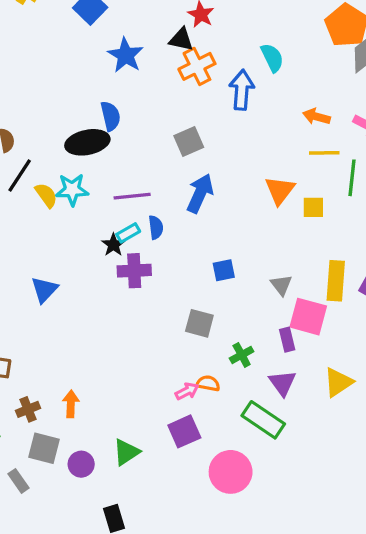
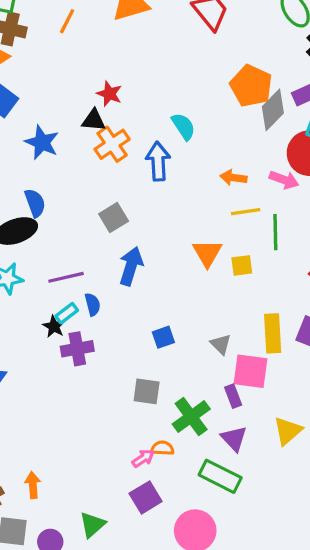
green cross: (242, 355) -> (191, 417), size x1.6

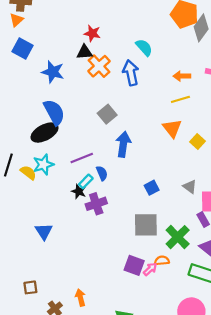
blue semicircle: (35, 203) -> (54, 112), size x1.4
yellow line: (246, 212) -> (180, 99), moved
yellow square: (242, 265) -> (197, 141), moved, turned -32
gray square: (147, 391) -> (146, 225), size x1.4
purple square: (146, 497) -> (134, 265), moved, turned -30

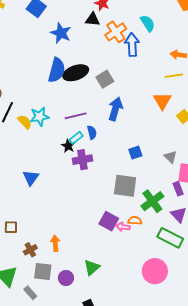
orange cross: (99, 66) -> (116, 32), moved
blue semicircle: (54, 112) -> (57, 70), turned 35
black ellipse: (45, 133) -> (76, 73), moved
pink arrow: (150, 269) -> (123, 227), turned -136

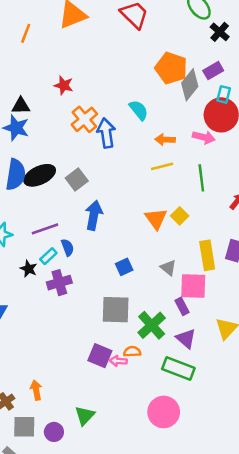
black triangle: (93, 19) -> (21, 106), moved
cyan semicircle: (148, 23) -> (139, 110), moved
orange triangle: (162, 101) -> (156, 219), moved
black star: (68, 146) -> (29, 269), moved

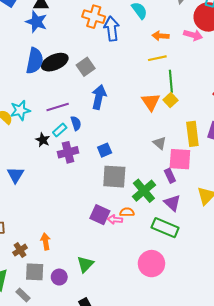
orange cross: (84, 119) -> (94, 17), turned -35
green line: (201, 178) -> (171, 81), moved
blue square: (124, 267) -> (105, 150), moved

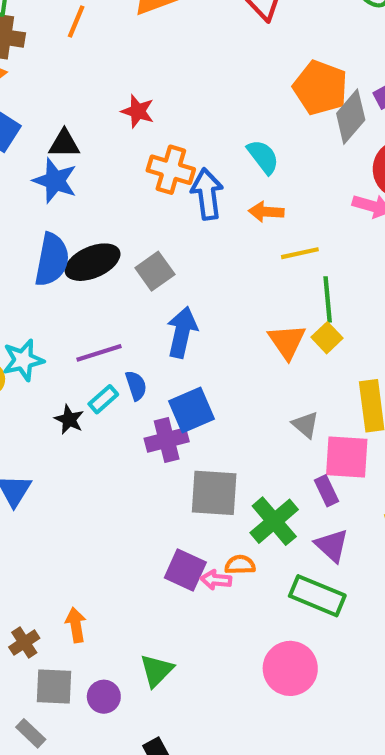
orange arrow: (161, 36) -> (266, 212), moved
blue square: (105, 150) -> (191, 410), moved, size x1.5
purple cross: (68, 152) -> (167, 440), moved

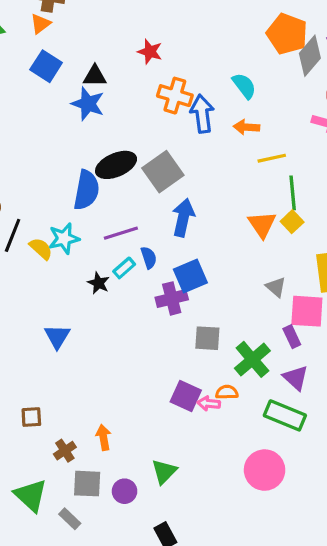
blue semicircle: (52, 260) -> (86, 190), moved
gray square: (155, 271) -> (163, 172), size x1.4
gray square: (214, 493) -> (207, 338), size x0.7

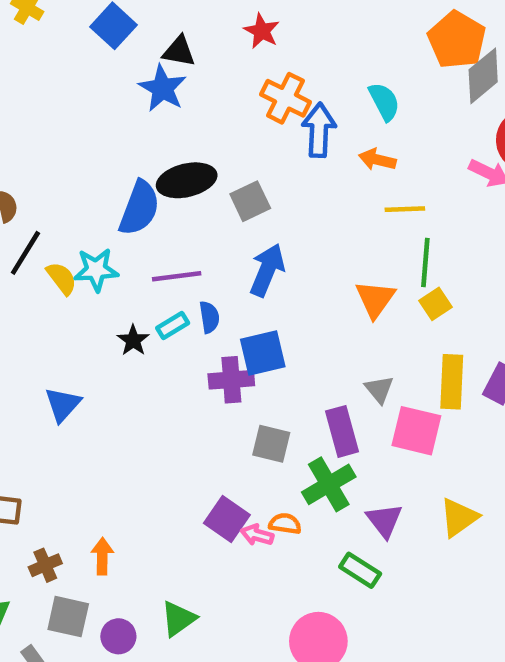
gray square: (163, 172) -> (250, 201), size x0.7
yellow square: (292, 222) -> (436, 304), moved
purple rectangle: (292, 337) -> (342, 431), moved, size x1.5
green rectangle: (285, 415) -> (360, 570), size x0.7

